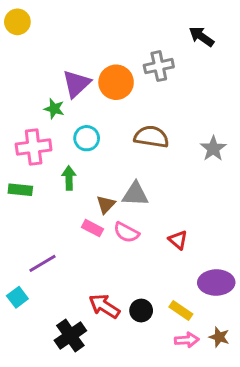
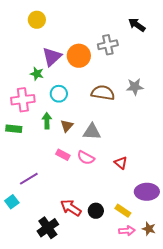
yellow circle: (17, 22) -> (37, 20), moved
gray star: (213, 149) -> (135, 87), moved, turned 30
brown triangle: (106, 204) -> (67, 126), moved

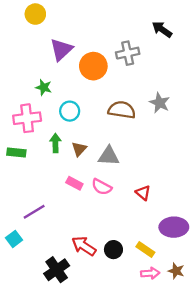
yellow circle: (37, 20) -> (35, 14), moved
purple triangle: (52, 57) -> (61, 50), moved
gray star: (135, 87) -> (160, 103), turned 30

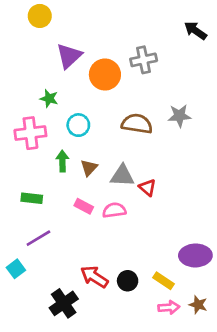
black arrow: (162, 29) -> (195, 31), moved
gray star: (160, 103) -> (179, 116), turned -30
green rectangle: (16, 153) -> (32, 198), moved
pink semicircle: (102, 187) -> (114, 210), turned 144
red triangle: (143, 193) -> (148, 188), moved

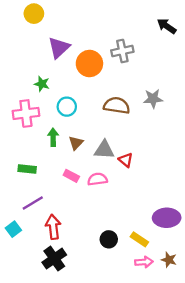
red arrow: (94, 277) -> (53, 227), moved, turned 50

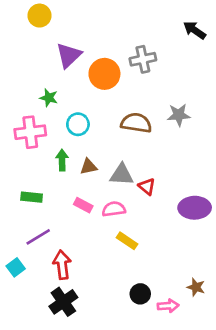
brown triangle: (76, 143) -> (89, 167), turned 35
purple ellipse: (167, 218) -> (195, 208), moved
black circle: (109, 239) -> (140, 294), moved
yellow rectangle: (139, 239) -> (127, 241), moved
brown star: (169, 260) -> (196, 287), moved

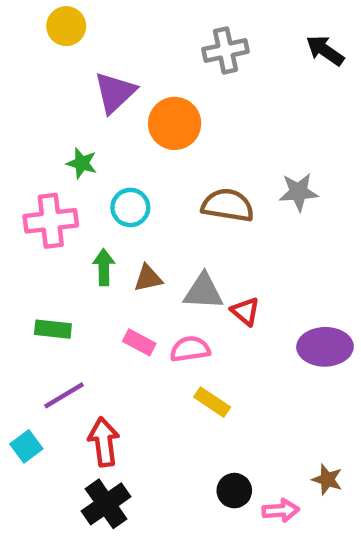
gray cross: (143, 59) -> (225, 50), moved

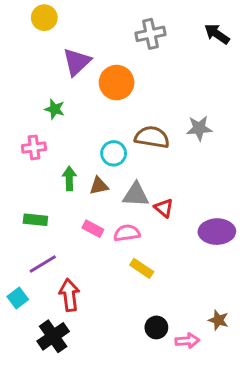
cyan circle: (130, 207) -> (114, 153), moved
pink cross: (51, 221) -> (34, 147), size x0.7
black cross: (106, 504) -> (53, 336), moved

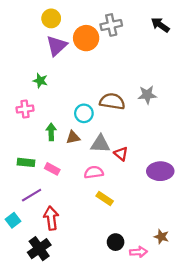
yellow circle: (44, 18) -> (51, 18), moved
orange circle: (117, 83) -> (86, 38), moved
pink rectangle: (93, 229) -> (52, 169), moved

